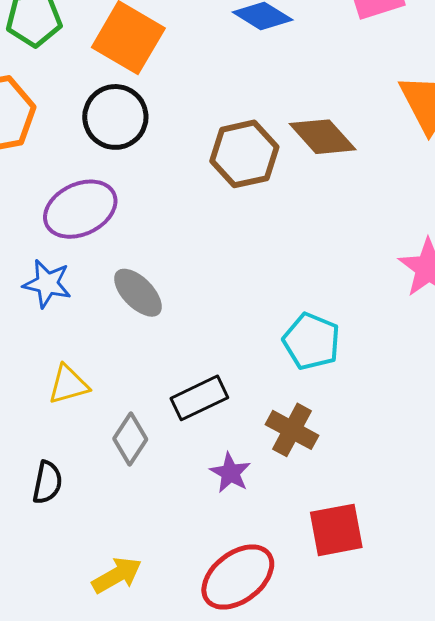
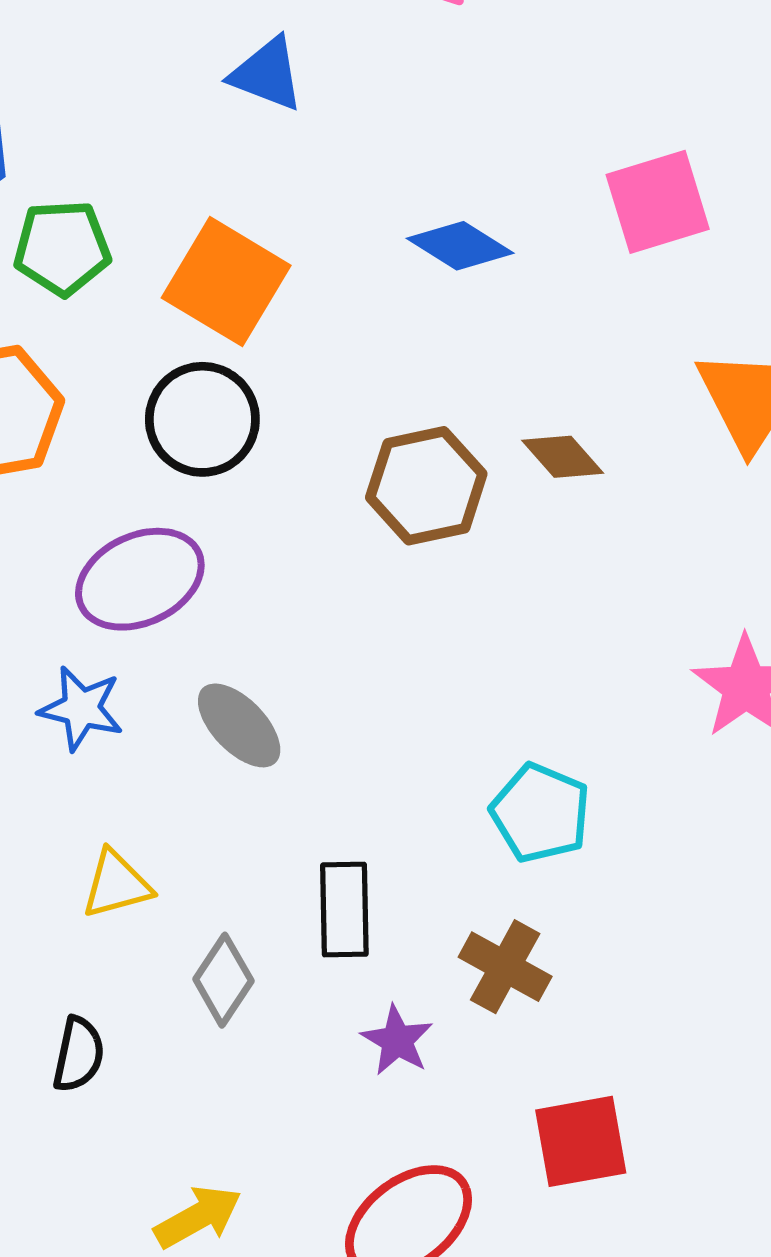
brown diamond: (323, 137) -> (563, 457), size x0.7
black rectangle: (199, 398) -> (344, 910), turned -66

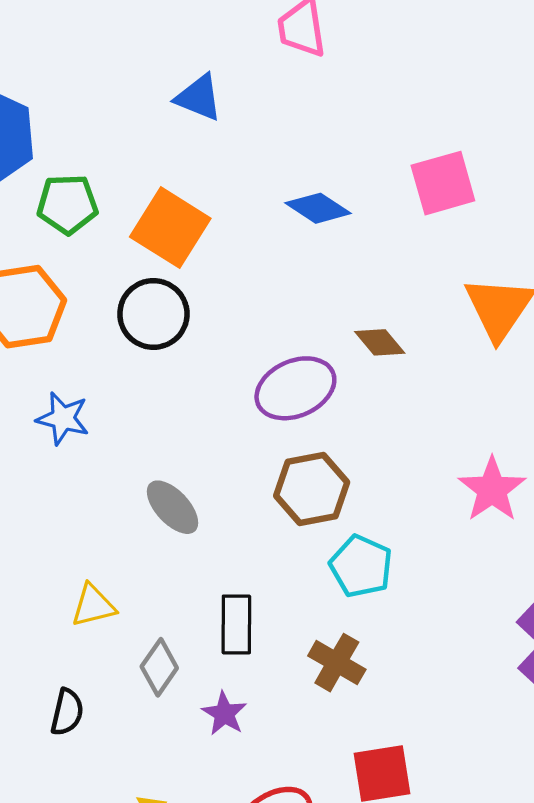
brown hexagon: (426, 486) -> (312, 489), moved
purple ellipse: (140, 579) -> (295, 388), moved
blue star: (81, 708) -> (63, 418), moved
purple star: (397, 1040) -> (224, 714), moved

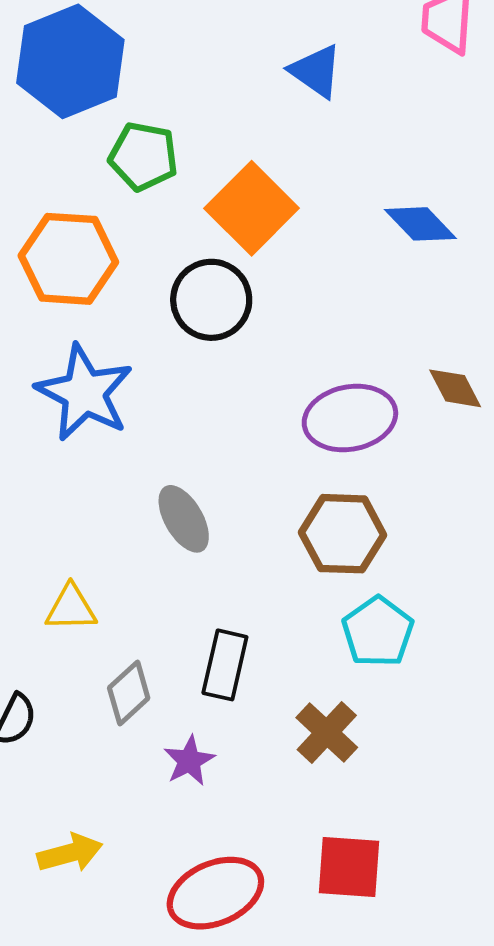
blue star: (63, 418) -> (84, 393), size x1.6

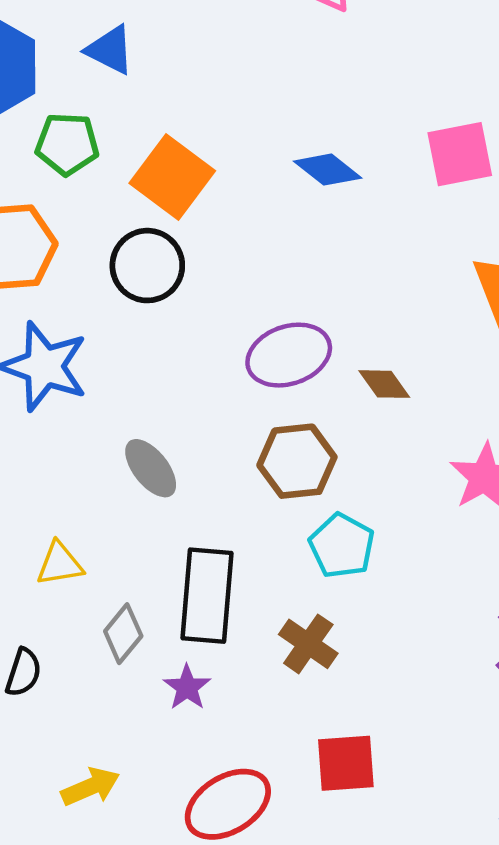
blue triangle: (316, 71) -> (110, 50), moved
brown diamond: (455, 388) -> (384, 384), moved
black rectangle: (225, 665) -> (207, 596), size x1.5

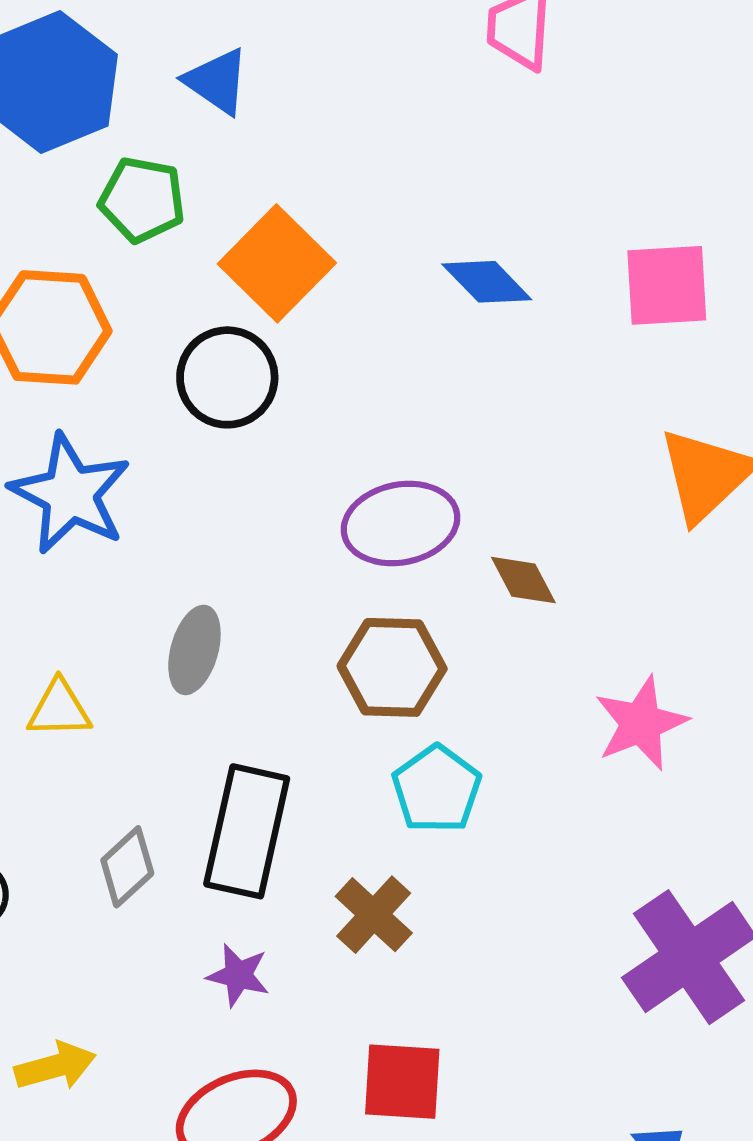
gray ellipse: (151, 468) -> (194, 650), turned 46
yellow triangle: (60, 564) -> (59, 709), moved
purple star: (187, 687) -> (238, 975), moved, turned -30

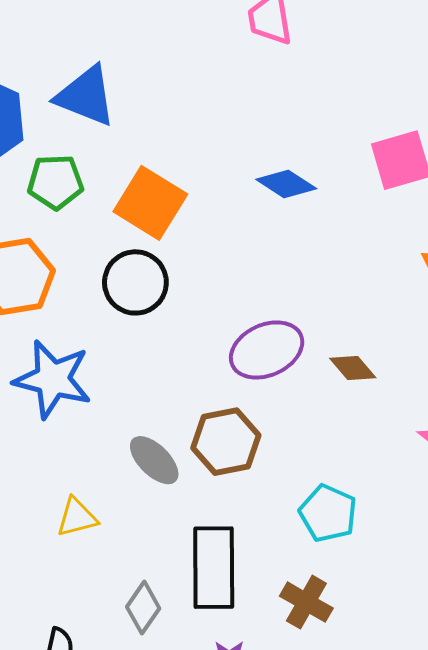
blue triangle: (217, 81) -> (86, 96), size x1.4
gray ellipse: (194, 650) -> (154, 460), turned -48
brown hexagon: (392, 667) -> (226, 442), moved

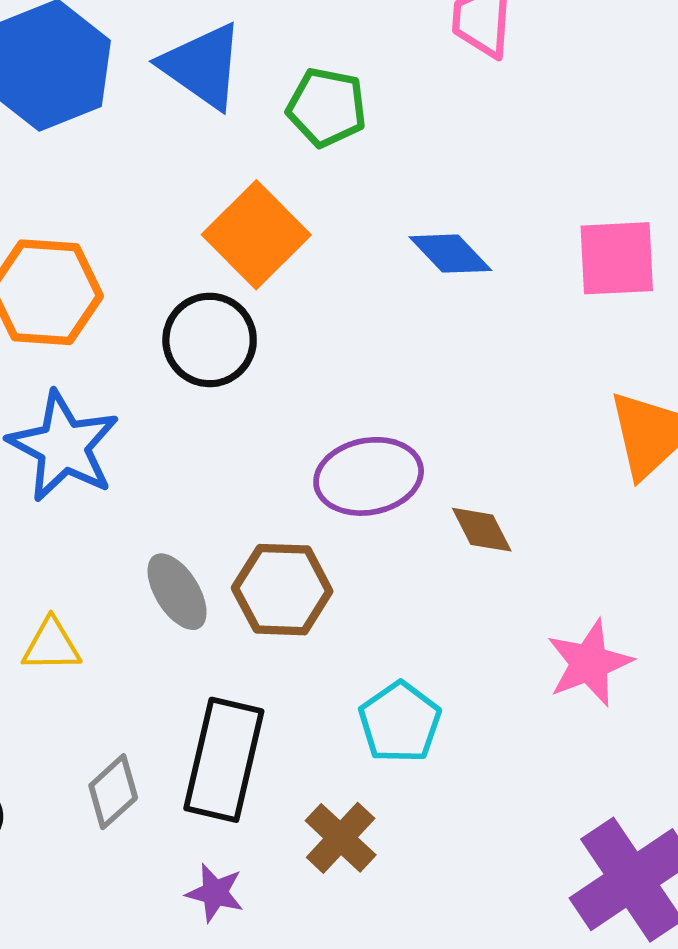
green pentagon: (56, 182) -> (327, 107), moved

